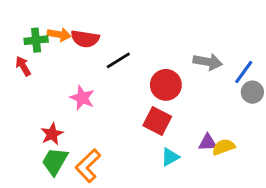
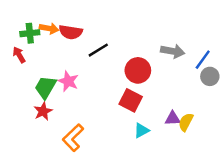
yellow semicircle: (224, 147) -> (186, 122), turned -42
green trapezoid: (55, 161) -> (45, 87), moved

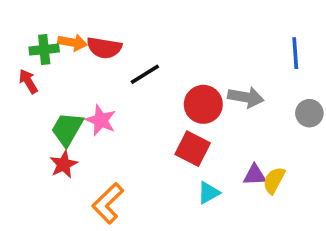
gray arrow: (173, 51) -> (246, 97), moved
blue line: (203, 60) -> (295, 53), moved, turned -40

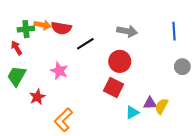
gray arrow: (246, 97) -> (127, 31), moved
green trapezoid: (67, 129) -> (17, 76), moved
cyan triangle: (209, 193) -> (132, 113), moved

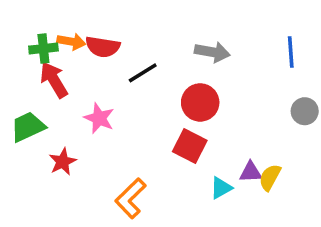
red arrow: (17, 48) -> (54, 80), moved, size x1.5
green trapezoid: (17, 76) -> (28, 127), turned 35
orange L-shape: (63, 120) -> (131, 198), moved

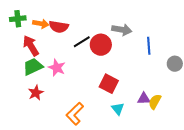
green cross: (43, 49) -> (18, 19), moved
blue line: (291, 52) -> (149, 46), moved
red circle: (200, 102) -> (101, 45), moved
green trapezoid: (28, 127) -> (33, 67), moved
cyan triangle: (221, 188) -> (118, 109), moved, turned -40

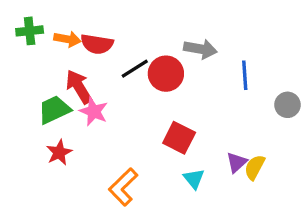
red arrow: (31, 46) -> (79, 87), moved
purple triangle: (144, 99) -> (237, 162), turned -40

